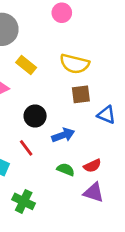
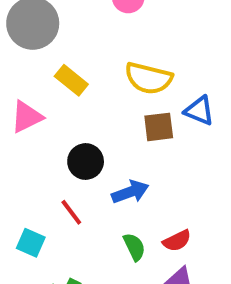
blue triangle: (106, 115) -> (199, 111), moved
green semicircle: (66, 170) -> (134, 247), turned 42

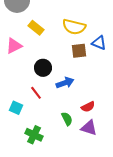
green semicircle: (134, 247) -> (67, 119), moved

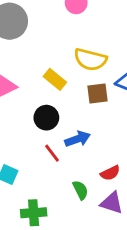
yellow rectangle: (36, 28) -> (55, 79), moved
red line: (36, 93) -> (52, 153), moved
green cross: (34, 135) -> (34, 213), turned -30

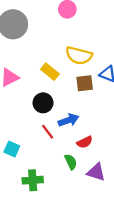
red semicircle: (110, 173) -> (85, 142), moved

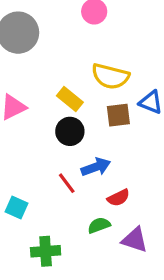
black circle: (43, 103) -> (70, 131), moved
green semicircle: (71, 162) -> (99, 225), turned -84

